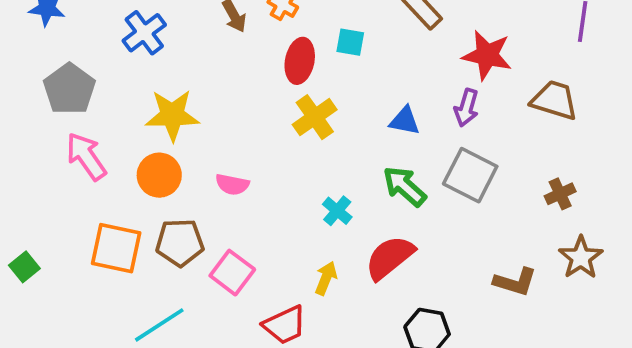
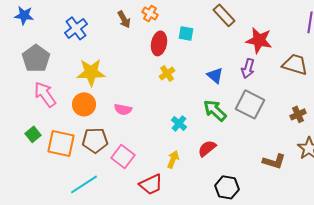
yellow cross: (315, 117) -> (167, 73), size x0.7
blue triangle: (405, 121) -> (215, 75), turned 30
red semicircle: (390, 258) -> (207, 148), size x0.7
green square: (24, 267) -> (33, 134), moved

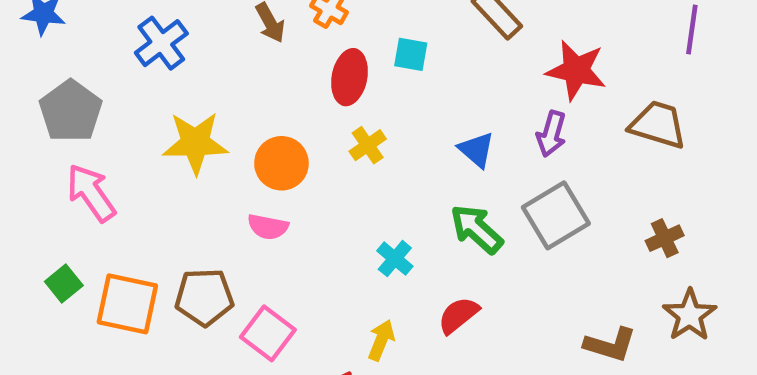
orange circle: (84, 104) -> (281, 163), moved
gray square: (250, 104) -> (556, 215), turned 32

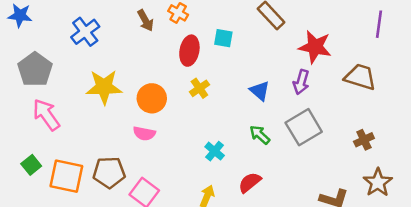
green arrow: (476, 229) -> (260, 135), size x0.7

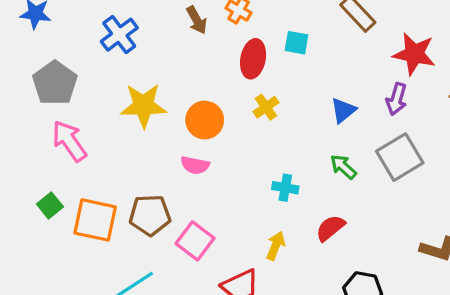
blue triangle: (260, 91) -> (343, 110), turned 40
cyan cross: (215, 151) -> (285, 188), turned -30

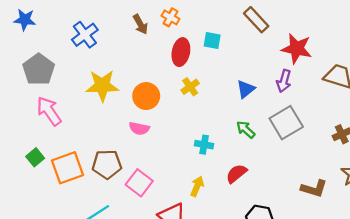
orange square: (95, 220) -> (68, 168), turned -32

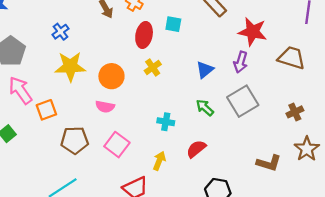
blue cross: (85, 35) -> (60, 32), moved, size x0.7
orange square: (68, 168) -> (46, 110), moved, size x0.7
pink square: (139, 183) -> (117, 145), moved

